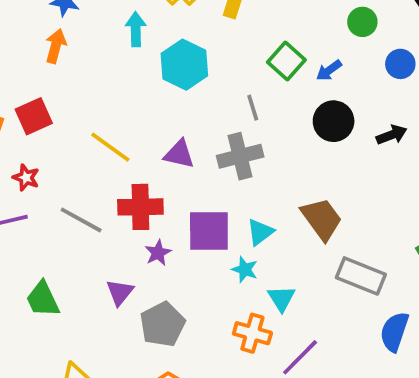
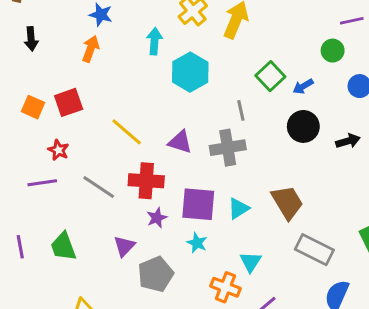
cyan star: (245, 269) -> (197, 243), moved

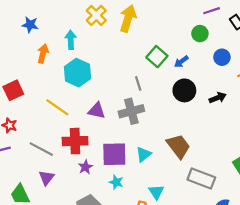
orange arrow: (91, 49) -> (43, 54), moved
cyan hexagon: (190, 72) -> (77, 73), moved
purple triangle: (124, 246) -> (46, 178), moved

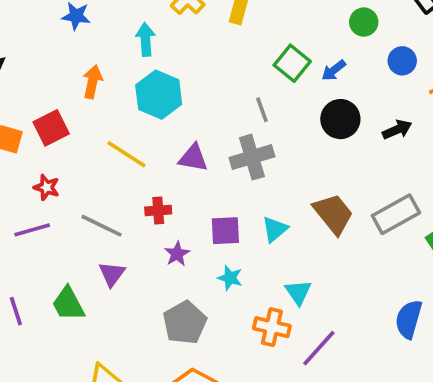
orange arrow: (43, 54) -> (93, 82), moved
red cross: (75, 141) -> (158, 211), size x0.6
purple square: (114, 154) -> (225, 231), size x0.7
gray rectangle: (201, 178) -> (396, 214), moved, turned -48

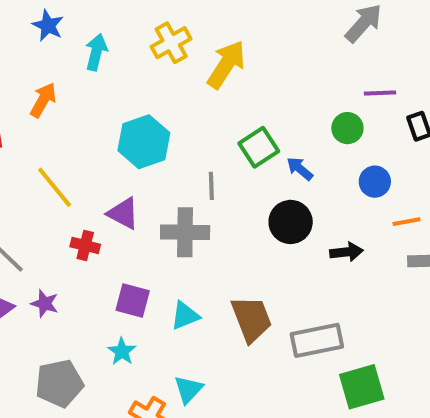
cyan arrow: (146, 39) -> (96, 52), moved
blue arrow: (334, 70) -> (300, 169), turned 60
cyan hexagon: (159, 95) -> (144, 142), moved
red cross: (158, 211) -> (85, 245), moved
purple star: (177, 254) -> (45, 304), moved, turned 30

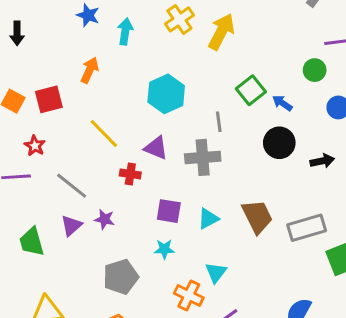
cyan star: (122, 351) -> (164, 249), turned -30

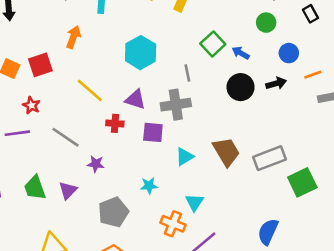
black arrow: (322, 161) -> (276, 83), moved
purple square: (169, 211) -> (153, 132), moved
purple triangle: (71, 226) -> (68, 190), moved

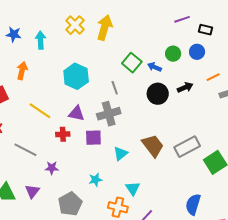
black rectangle: (311, 14) -> (205, 30), turned -40
green circle: (266, 23) -> (173, 54), moved
blue circle: (289, 53) -> (197, 52), moved

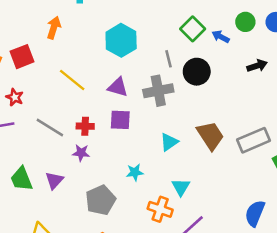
black circle: (158, 94) -> (197, 72), moved
red cross: (63, 134) -> (85, 126), moved
purple square: (93, 138) -> (120, 120), moved

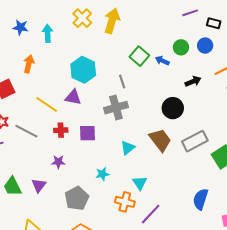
black circle: (197, 72) -> (173, 108), moved
purple triangle: (118, 87) -> (73, 97), moved
red cross: (85, 126) -> (61, 130), moved
gray line: (50, 127) -> (26, 131), moved

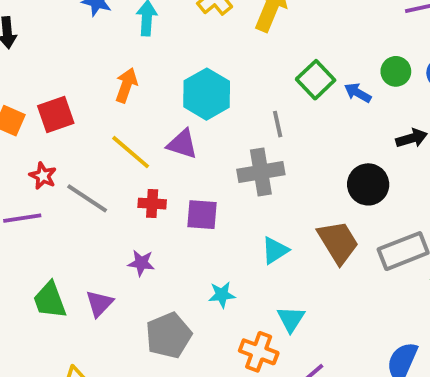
orange arrow: (29, 64) -> (126, 85), moved

